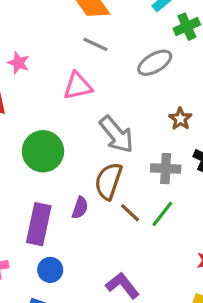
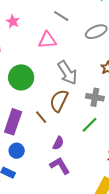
purple semicircle: (80, 208) -> (58, 143), moved
brown line: (130, 213) -> (41, 117), moved

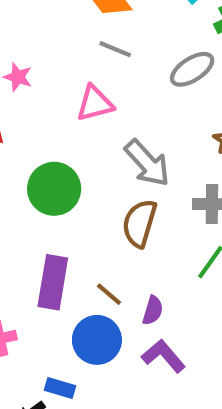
brown line: (41, 117) -> (109, 294), moved
blue circle: (17, 151) -> (97, 340), moved, size x1.5

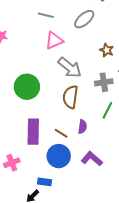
pink triangle: (95, 103) -> (54, 40), moved
purple semicircle: (153, 310) -> (82, 127), moved

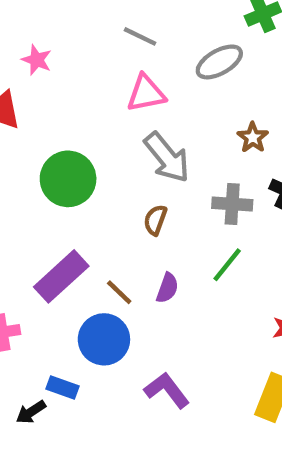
brown semicircle: (70, 97) -> (155, 220), size x0.6
purple rectangle: (33, 132) -> (61, 276), turned 35
purple L-shape: (92, 159) -> (167, 390), moved

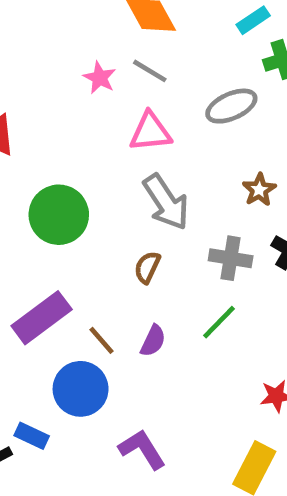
pink star: (37, 60) -> (100, 78), moved

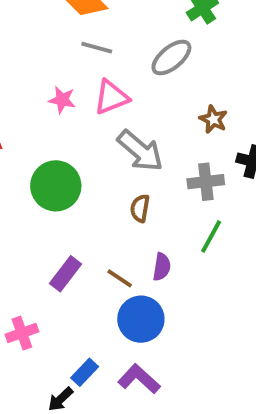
pink star: (100, 78) -> (62, 100), moved
purple rectangle: (42, 318) -> (66, 274), size x0.7
blue circle: (81, 389) -> (141, 319), moved
blue rectangle: (32, 436) -> (85, 372), turned -56
purple L-shape: (142, 449) -> (139, 379), moved

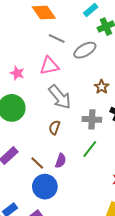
gray line: (97, 48) -> (57, 38), moved
pink star: (62, 100) -> (17, 73), moved

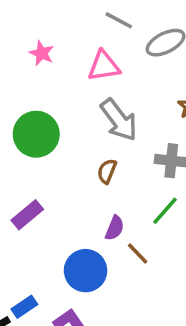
pink star: (17, 73) -> (42, 53), moved
brown line: (37, 163) -> (138, 254), moved

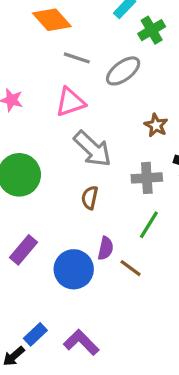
blue circle: (86, 271) -> (74, 269), moved

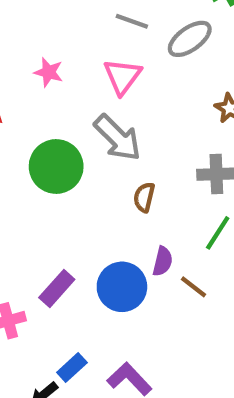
pink triangle: (70, 102) -> (122, 76), turned -36
gray arrow: (93, 149) -> (118, 138), moved
purple rectangle: (24, 250) -> (57, 288), moved

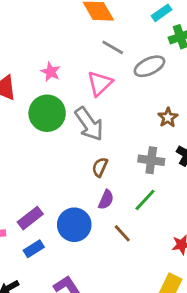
green circle: (56, 166) -> (47, 113), moved
purple semicircle: (163, 261) -> (106, 200), moved
blue rectangle: (72, 368) -> (34, 249), moved

